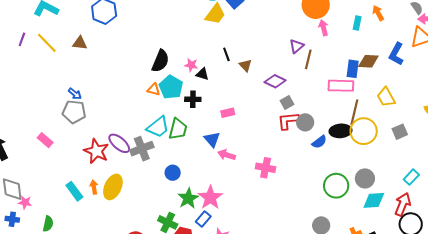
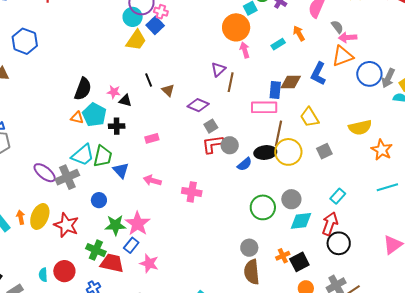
cyan rectangle: (357, 23) -> (278, 44), turned 48
blue triangle: (212, 139) -> (121, 170), moved
red star: (96, 151) -> (66, 225), moved
green star: (188, 198) -> (115, 225), turned 30

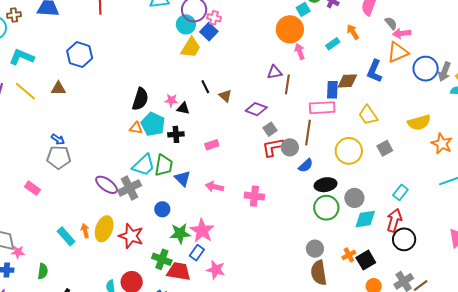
purple triangle: (218, 69) -> (274, 72), turned 35
brown line: (279, 133) -> (308, 133), moved
black ellipse: (265, 153) -> (326, 185), moved

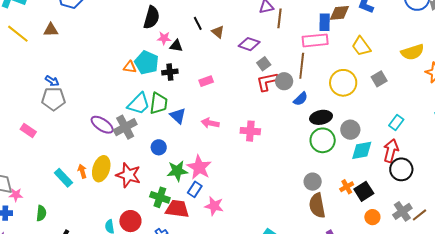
black semicircle: (140, 99) -> (152, 17), moved

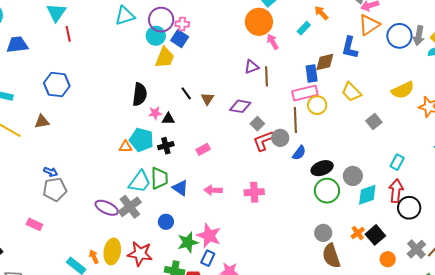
brown triangle: (218, 32) -> (207, 99), turned 32
yellow circle: (343, 83) -> (317, 105), moved, size x0.7

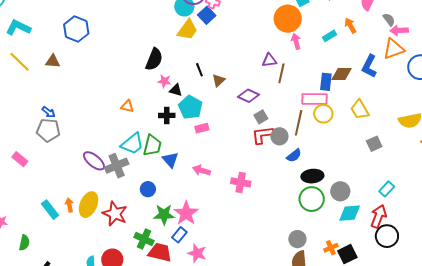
cyan pentagon: (141, 140) -> (190, 107), moved

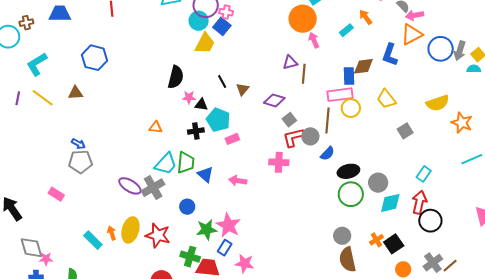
cyan L-shape: (18, 27) -> (37, 64), turned -50
pink cross: (241, 182) -> (279, 162), moved

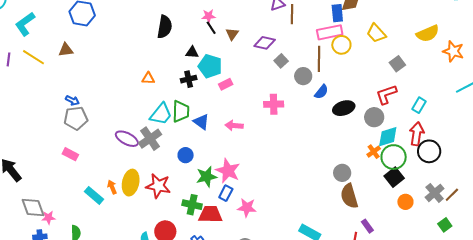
pink star: (189, 97) -> (209, 16), moved
red L-shape: (293, 137) -> (386, 94), moved
pink rectangle: (56, 194) -> (70, 154), moved
green circle: (351, 194) -> (394, 157), moved
orange cross: (376, 240) -> (374, 152), moved

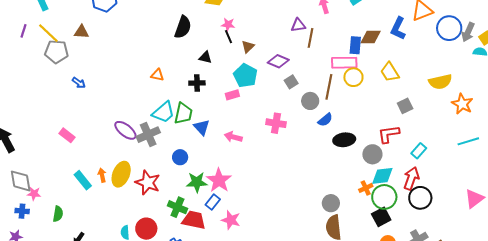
cyan pentagon: (210, 66) -> (245, 76), moved
gray pentagon: (76, 118) -> (56, 52), moved

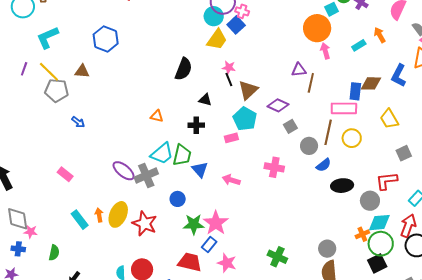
brown triangle: (248, 47) -> (248, 90), size x1.5
yellow circle: (353, 77) -> (352, 138), moved
green cross: (177, 207) -> (277, 257), moved

